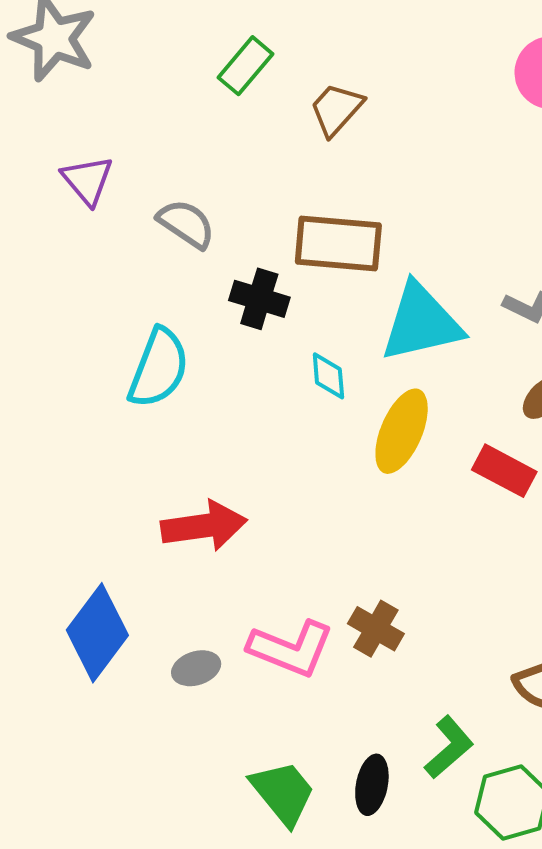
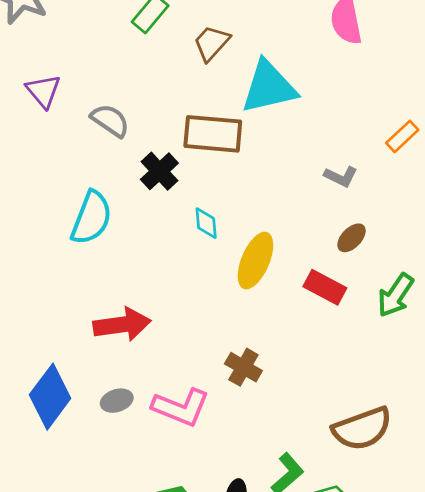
black cross: (259, 299) -> (159, 171), turned 30
cyan triangle: (421, 323) -> (269, 87), moved
brown cross: (376, 629) -> (243, 367), moved
gray ellipse: (196, 668) -> (117, 401), moved

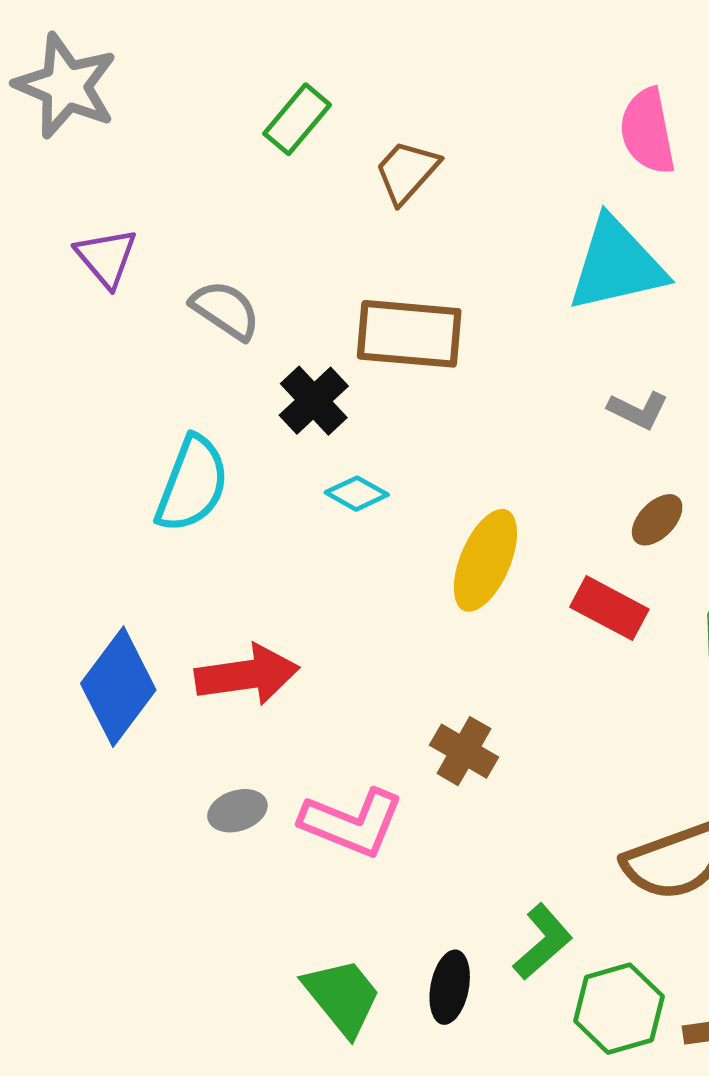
cyan triangle: (269, 87) -> (617, 265), moved
cyan diamond: (206, 223) -> (357, 494), moved, turned -56
blue diamond: (50, 397) -> (118, 687), moved

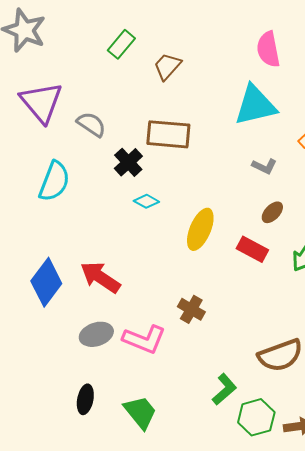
purple triangle: (106, 258) -> (41, 102), size x1.6
cyan semicircle: (192, 484) -> (54, 181), moved
red arrow: (247, 675) -> (100, 277), turned -138
gray ellipse: (237, 811) -> (96, 334), size x1.4
black ellipse: (450, 987) -> (85, 399), moved

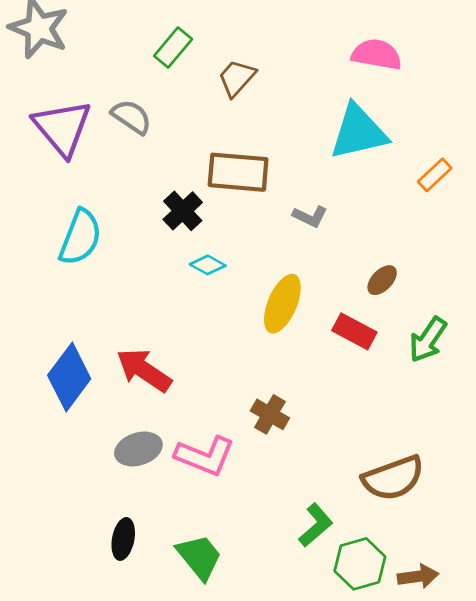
pink semicircle: (268, 49) -> (377, 54), turned 111
gray semicircle: (91, 124) -> (132, 117), moved
gray L-shape: (264, 166) -> (310, 216), moved

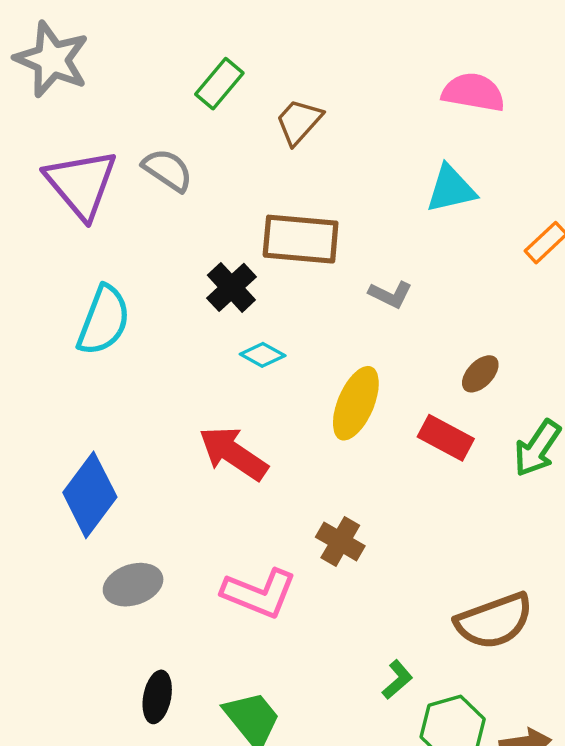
cyan triangle: (359, 132) -> (451, 189), size x0.7
red arrow: (144, 370) -> (233, 453), moved
gray ellipse: (138, 449) -> (133, 585), moved
green L-shape: (316, 525) -> (397, 680), size x0.7

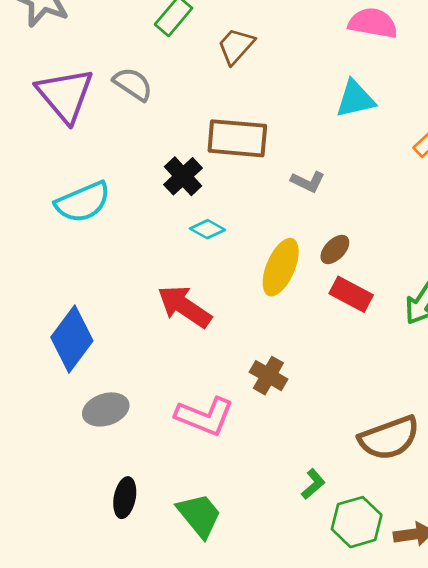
cyan semicircle: (104, 320) -> (83, 202), turned 46
brown ellipse: (480, 374) -> (335, 249), moved

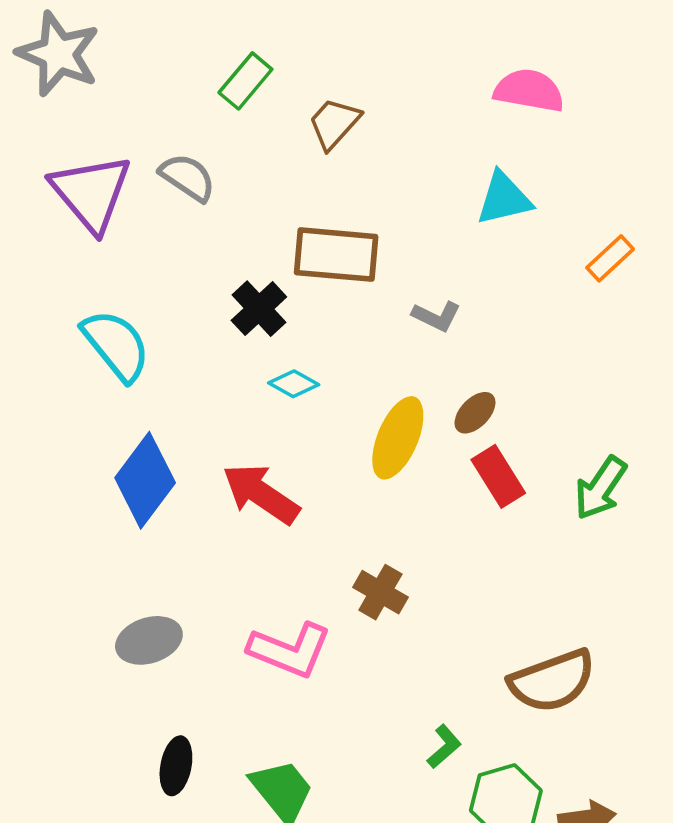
cyan semicircle: (83, 202) -> (116, 345), turned -106
red rectangle: (351, 294) -> (498, 476), turned 30
blue diamond: (72, 339) -> (145, 480), moved

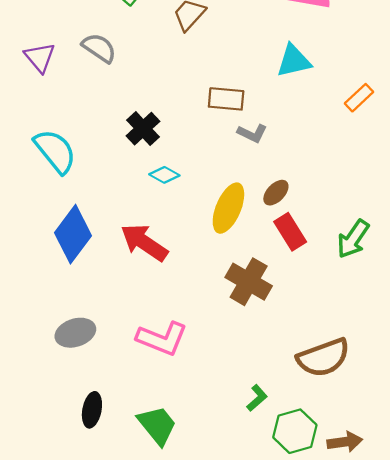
purple triangle: (91, 193) -> (40, 57), size x0.6
brown rectangle: (336, 255) -> (226, 99), moved, size x0.7
brown cross: (380, 592) -> (249, 282), moved, size x1.4

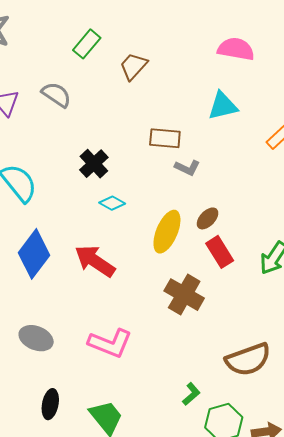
gray ellipse: (75, 333) -> (36, 338), turned 40

